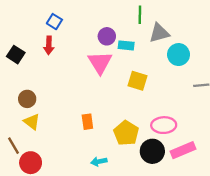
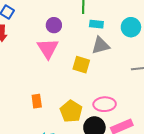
gray triangle: (159, 33) -> (101, 45), moved
cyan rectangle: (126, 45) -> (96, 24), moved
cyan circle: (179, 55) -> (131, 27), moved

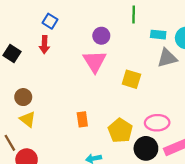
cyan rectangle: (96, 24) -> (158, 35), moved
gray triangle: (101, 45) -> (167, 58), moved

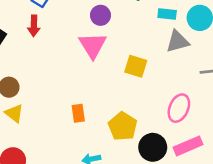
pink ellipse: (157, 123) -> (179, 108), moved, turned -65

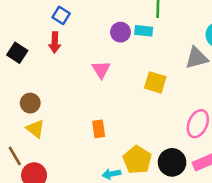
cyan rectangle: (167, 14) -> (144, 31), moved
pink triangle: (93, 45) -> (101, 70), moved, size x0.7
yellow pentagon: (123, 126) -> (137, 160), moved

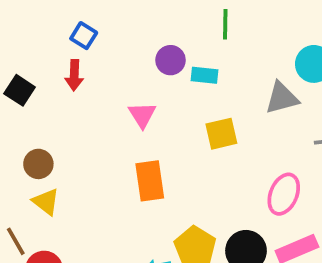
cyan rectangle: (144, 31) -> (204, 75), moved
yellow square: (155, 82) -> (221, 134), turned -30
orange rectangle: (99, 129) -> (150, 181), moved, size x1.5

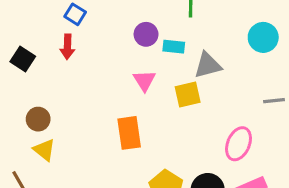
gray triangle: (282, 98) -> (208, 65), moved
pink triangle: (142, 115) -> (144, 81), moved

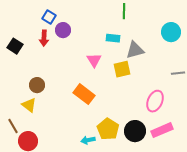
purple circle: (146, 34) -> (63, 30), moved
brown circle: (38, 119) -> (37, 85), moved
orange rectangle: (129, 133) -> (84, 94), turned -45

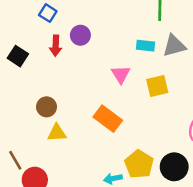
blue square: (49, 17) -> (48, 13), moved
gray triangle: (135, 50) -> (174, 46), moved
yellow triangle: (29, 105) -> (57, 133), moved, turned -42

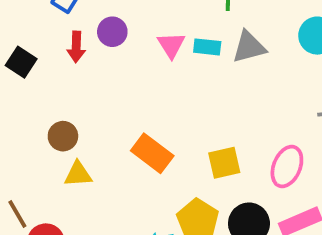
pink triangle: (121, 74) -> (171, 45), moved
yellow square: (157, 86) -> (224, 163), moved

